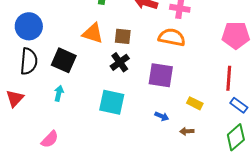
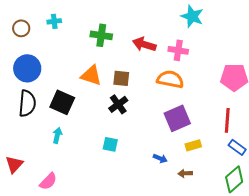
purple square: (161, 75) -> (177, 118), moved, turned -32
red triangle: (15, 98) -> (14, 164), moved
cyan square: (112, 102) -> (110, 144), size x0.6
yellow rectangle: (195, 103) -> (193, 145), turned -42

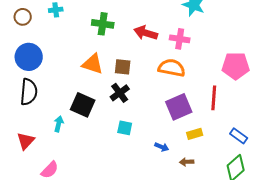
black square: (62, 102) -> (83, 105), moved
red line: (227, 120) -> (214, 98), moved
cyan square: (110, 144) -> (125, 128), moved
red triangle: (14, 164) -> (26, 141), moved

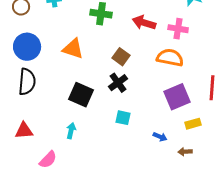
orange triangle: (93, 64) -> (73, 49), moved
brown square: (123, 67) -> (121, 57), turned 30
cyan arrow: (59, 124) -> (71, 131), moved
red triangle: (26, 141) -> (24, 131), turned 42

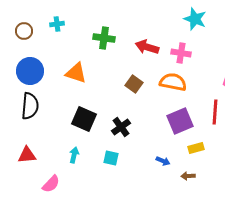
brown square: (121, 57) -> (134, 84), moved
black cross: (118, 83) -> (121, 127), moved
cyan square: (123, 118) -> (111, 158), moved

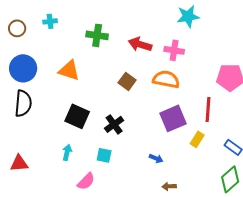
cyan star: (195, 19) -> (188, 16), turned -30
yellow rectangle: (196, 148) -> (197, 139), moved, turned -42
red triangle: (27, 155) -> (19, 163), moved
brown arrow: (188, 176) -> (169, 186), moved
pink semicircle: (51, 184) -> (86, 181), moved

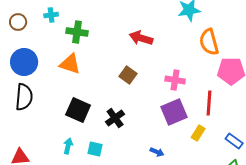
green cross: (97, 35) -> (77, 32), moved
pink cross: (174, 50) -> (175, 80), moved
orange semicircle: (166, 79) -> (209, 42), moved, turned -116
cyan square: (104, 155) -> (95, 149), moved

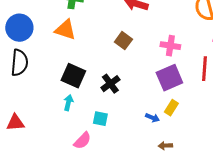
yellow rectangle: (198, 133) -> (171, 108), moved
cyan arrow: (68, 146) -> (68, 103), moved
cyan square: (95, 149) -> (100, 119), moved

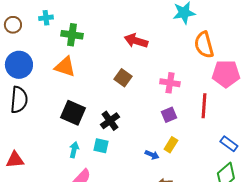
purple square: (169, 78) -> (169, 115), size x0.6
cyan arrow: (68, 103) -> (74, 150), moved
cyan square: (100, 119) -> (101, 146), moved

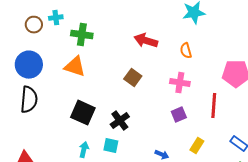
brown circle: (13, 25) -> (34, 25), moved
orange semicircle: (204, 45) -> (186, 51), moved, size x0.6
yellow rectangle: (171, 145) -> (197, 146), moved

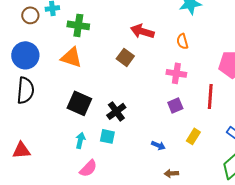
brown square: (133, 78) -> (125, 57), moved

